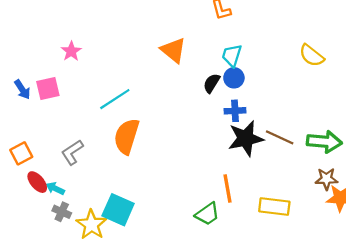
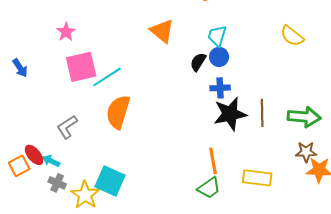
pink square: (48, 88) -> (81, 67), moved, size x1.4
brown line: (280, 137) -> (262, 113), turned 64
orange square: (21, 153) -> (19, 166), moved
green trapezoid: (207, 214) -> (209, 188), moved

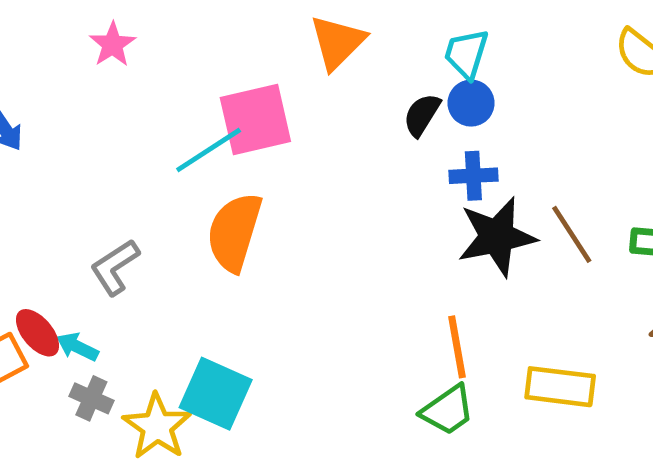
orange triangle: (162, 31) -> (337, 42), turned 36
pink square: (81, 67) -> (255, 119), moved
brown line: (262, 113) -> (572, 234), turned -32

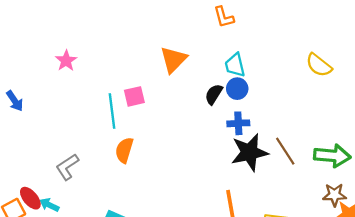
cyan trapezoid: (466, 54) -> (235, 65), turned -30
pink square: (255, 119) -> (134, 96), size x0.6
cyan line: (209, 150) -> (112, 111), turned -64
orange semicircle: (234, 232) -> (124, 150), size x0.7

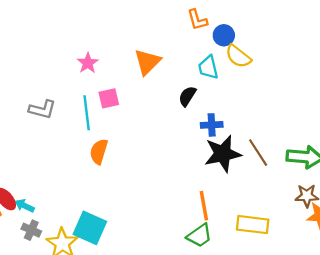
pink star: (66, 61) -> (88, 63), moved
yellow semicircle: (319, 65) -> (238, 56), moved
blue circle: (237, 89) -> (224, 35), moved
gray L-shape: (67, 167) -> (42, 109), moved, turned -132

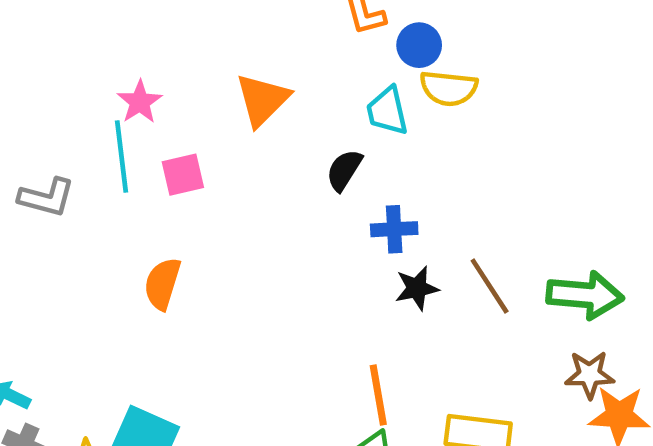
yellow semicircle: (238, 56) -> (449, 88), turned -32
cyan line: (87, 113) -> (122, 156), moved
black star: (223, 154) -> (417, 288), size x0.6

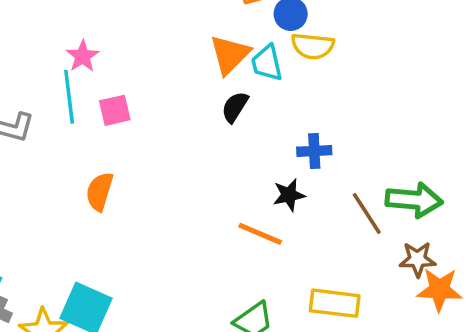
orange triangle: (262, 100) -> (230, 55), moved
blue cross: (394, 229) -> (314, 151), moved
brown line: (490, 286) -> (367, 214), moved
orange line: (378, 395) -> (260, 234), moved, turned -57

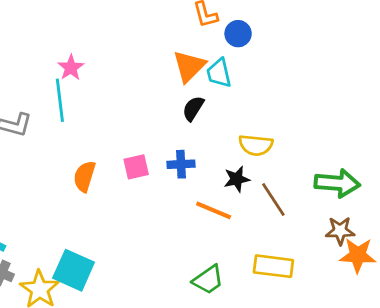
yellow semicircle: (313, 46) -> (256, 145), moved
pink square: (115, 110) -> (136, 167), moved
blue cross: (314, 151) -> (181, 164), moved
brown line: (367, 214) -> (273, 200), moved

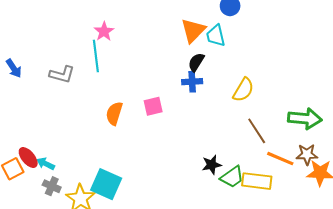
yellow semicircle: (256, 145) -> (243, 90), turned -65
blue cross: (181, 164) -> (192, 82), moved
black star: (237, 179) -> (212, 165), moved
orange line: (214, 210) -> (280, 159), moved
green trapezoid: (208, 280) -> (232, 177), moved

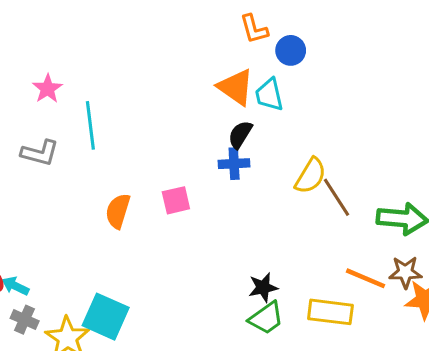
orange triangle: (193, 30) -> (236, 87), turned -40
pink star: (104, 31) -> (48, 89), moved
brown line: (257, 131) -> (337, 197), moved
green trapezoid: (232, 177) -> (266, 318), moved

